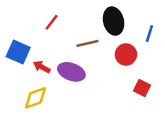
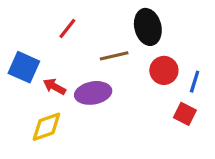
blue line: (149, 33) -> (195, 82), moved
purple ellipse: (71, 72) -> (93, 93), turned -30

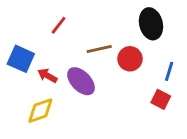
black ellipse: (148, 27) -> (151, 24), moved
red circle: (164, 70) -> (130, 59), moved
purple ellipse: (93, 93) -> (81, 81), turned 56

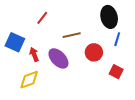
red circle: (130, 59) -> (94, 52), moved
blue line: (169, 71) -> (117, 39), moved
red arrow: (47, 76) -> (34, 54), turned 40

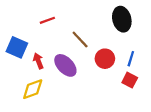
red line: (42, 18) -> (47, 20), turned 32
brown line: (72, 35) -> (80, 39), turned 60
blue line: (117, 39) -> (131, 59), moved

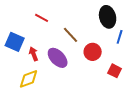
red line: (47, 20) -> (42, 18), turned 48
blue line: (131, 59) -> (120, 37), moved

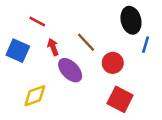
red line: (42, 18) -> (37, 21), moved
red arrow: (34, 54) -> (53, 47), moved
red square: (115, 71) -> (120, 99), moved, size x1.5

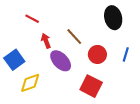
blue line: (146, 45) -> (126, 54), moved
blue square: (18, 51) -> (14, 60), moved, turned 30
red square: (120, 99) -> (91, 86), moved

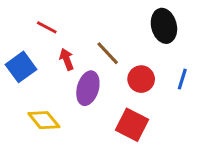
blue square: (14, 60) -> (21, 67), moved
purple ellipse: (61, 61) -> (88, 88), turned 60
yellow diamond: (30, 83) -> (44, 120), turned 70

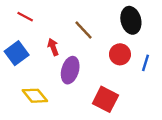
red line: (47, 27) -> (25, 17), moved
brown line: (108, 53) -> (84, 30), moved
red circle: (141, 79) -> (120, 54), moved

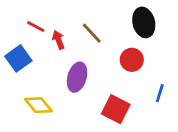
red line: (25, 17) -> (36, 26), moved
red arrow: (53, 47) -> (58, 40), moved
blue line: (146, 63) -> (160, 93), moved

